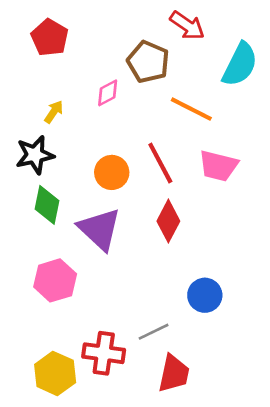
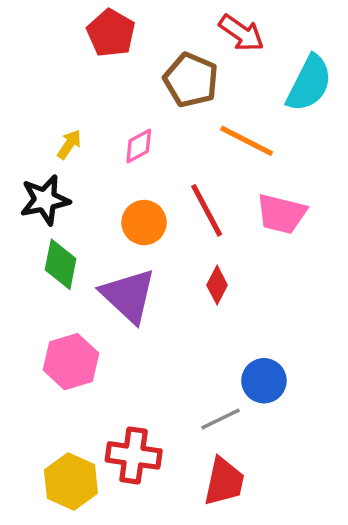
red pentagon: (50, 38) -> (111, 33), moved
pink diamond: (108, 93) -> (139, 146), moved
red diamond: (168, 221) -> (217, 285), size x0.7
gray line: (154, 332) -> (221, 419), moved

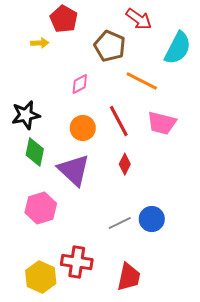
yellow arrow: (69, 144) -> (40, 43), moved, turned 54
gray line: (221, 419) -> (120, 223), moved

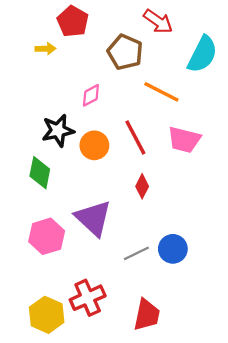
black star: (26, 115) -> (58, 131), moved
purple triangle: (74, 170) -> (93, 218), moved
red cross: (77, 262) -> (88, 298), turned -32

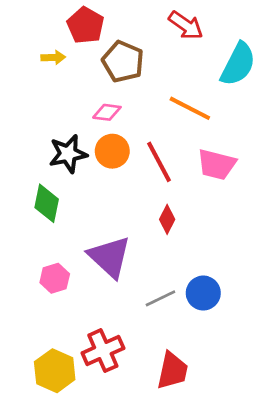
brown pentagon: (125, 52) -> (123, 61), moved
pink diamond: (91, 95) -> (107, 112), turned 35
orange circle: (94, 145) -> (112, 151), moved
pink hexagon: (47, 236) -> (55, 278), size x0.7

